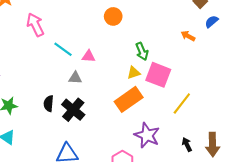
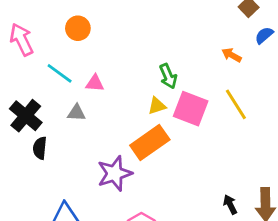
orange circle: (113, 16) -> (78, 28), moved
yellow line: (182, 104) -> (236, 104), moved, turned -70
black cross: (73, 110) -> (26, 116), moved
purple star: (147, 135) -> (115, 173), moved, turned 30

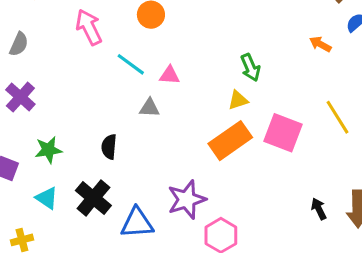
yellow line: (236, 104) -> (337, 117), moved
pink square: (191, 109) -> (283, 133), moved
black cross: (26, 116) -> (93, 198), moved
purple star: (115, 173) -> (187, 200), moved

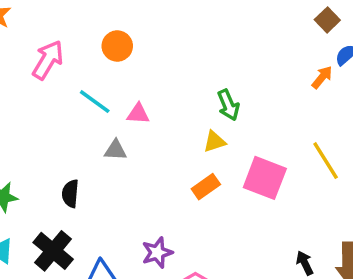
pink arrow: (89, 27) -> (48, 60), turned 57
orange arrow: (320, 44) -> (322, 77), moved, turned 100
orange rectangle: (230, 141) -> (206, 187), size x0.6
purple star: (187, 200) -> (157, 253), size x0.7

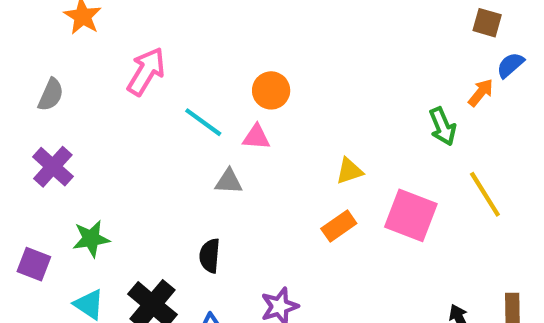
brown square: (327, 20) -> (487, 23), turned -30
orange circle: (117, 46) -> (271, 90), moved
green arrow: (228, 105) -> (443, 126), moved
black semicircle: (70, 194) -> (210, 256), moved

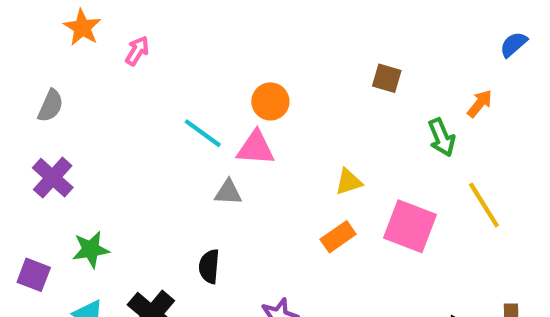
brown square: (487, 23) -> (387, 78), moved
blue semicircle: (510, 65) -> (514, 44), moved
pink arrow: (146, 71) -> (137, 51), moved, size x0.6
pink triangle: (256, 137) -> (256, 148), size x1.4

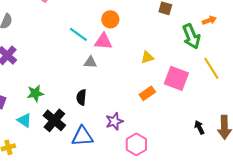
orange arrow: (480, 104) -> (209, 20), turned 32
green arrow: (442, 137) -> (191, 36), size x1.4
orange rectangle: (338, 237) -> (147, 93), moved
green star: (91, 249) -> (35, 93), moved

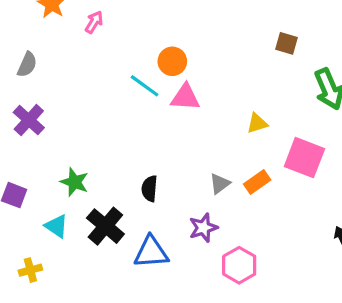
orange circle: (110, 19) -> (172, 61), moved
gray triangle: (90, 62) -> (220, 184), moved, turned -40
green star: (35, 93) -> (74, 182), turned 30

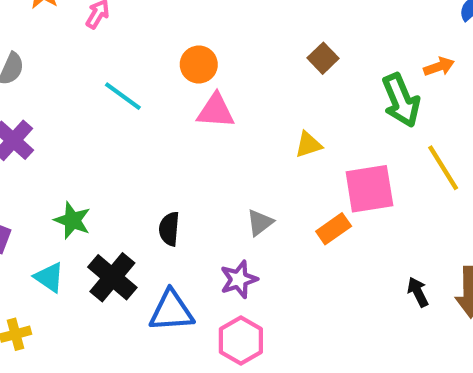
brown square: (287, 43) -> (323, 58), moved, turned 30
cyan line: (145, 86) -> (123, 96), moved
pink square: (304, 158) -> (369, 189), turned -30
orange rectangle: (257, 182) -> (334, 229), moved
pink hexagon: (239, 265) -> (241, 340), moved

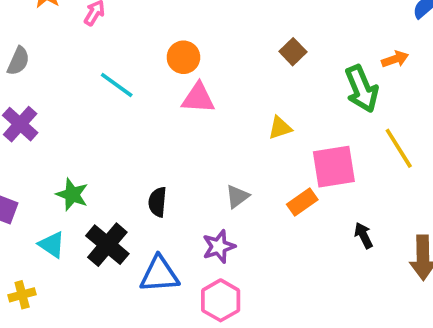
black arrow: (418, 292) -> (363, 235), moved

